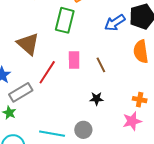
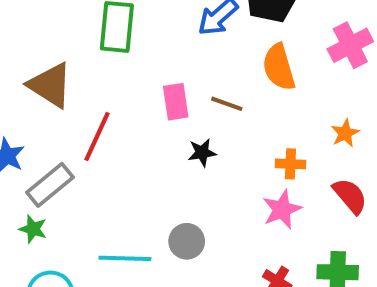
pink rectangle: (74, 60) -> (176, 102), moved
brown line: (101, 65) -> (227, 104), moved, turned -35
black star: (97, 99) -> (202, 153), moved

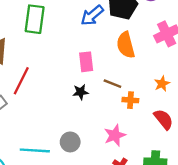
pink rectangle: (176, 102) -> (86, 62), moved
brown line: (227, 104) -> (112, 84), moved
pink star: (282, 209) -> (115, 135), moved

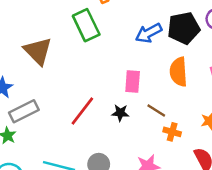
green rectangle: (35, 19) -> (86, 25), turned -44
red line: (21, 81) -> (82, 111), moved

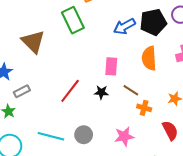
gray rectangle: (24, 111) -> (22, 91), size x0.7

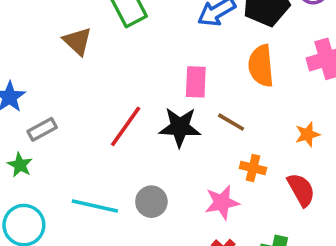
brown triangle: (33, 42) -> (77, 41), moved, size x0.7
black star: (101, 92) -> (180, 127), size x1.6
orange cross: (144, 108) -> (253, 168), moved

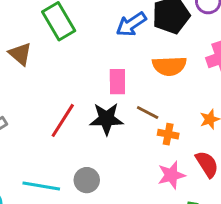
orange semicircle: (261, 66) -> (169, 66), turned -84
orange cross: (253, 168) -> (168, 134), moved
pink star: (222, 202) -> (171, 175), moved

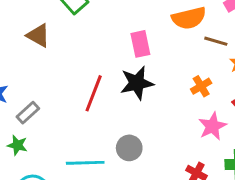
brown line: (148, 113) -> (216, 41), moved
orange cross: (168, 134) -> (201, 86), turned -30

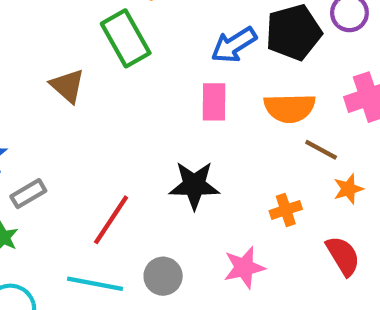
pink rectangle: (140, 44) -> (214, 102), moved
red line: (94, 93) -> (111, 220), moved
pink star: (212, 126) -> (244, 267), moved

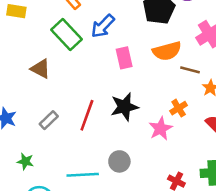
blue arrow: (234, 45) -> (103, 26), moved
gray rectangle: (28, 194) -> (49, 120), moved
red line: (111, 220) -> (87, 115), moved
pink star: (244, 267) -> (161, 129), moved

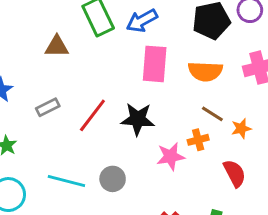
pink rectangle: (124, 58) -> (155, 64), size x1.4
brown triangle: (41, 69) -> (57, 47), turned -45
brown line: (190, 70) -> (212, 114), moved

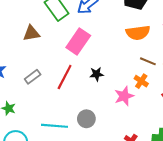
pink rectangle: (155, 64) -> (78, 41), moved, turned 40
black star: (138, 119) -> (97, 74), size x0.6
orange cross: (198, 140) -> (141, 81), turned -32

